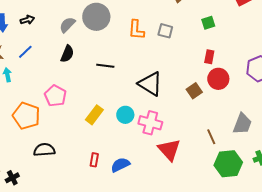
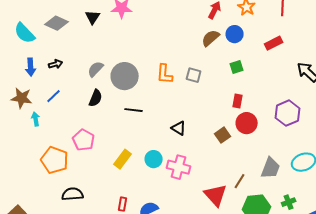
gray circle: (96, 17) -> (125, 76), moved
black triangle: (150, 84) -> (179, 128), size x0.6
brown line: (211, 137) -> (240, 181), turned 56
red triangle: (169, 150) -> (216, 195), moved

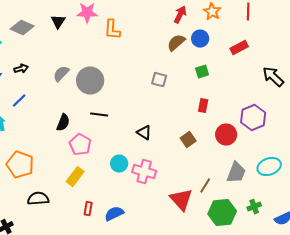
orange L-shape: (165, 74) -> (112, 30), moved
black semicircle: (96, 98) -> (63, 123), moved
red circle: (247, 123) -> (226, 135), moved
pink pentagon: (84, 140) -> (80, 145), moved
yellow rectangle: (123, 159) -> (75, 177), moved

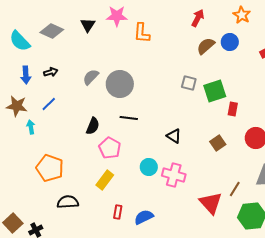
red arrow: (180, 15) -> (198, 18), moved
green square: (202, 72) -> (215, 91), moved, size x1.6

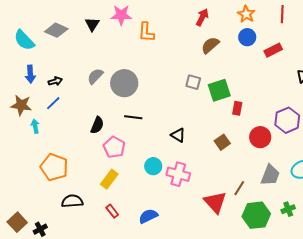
blue circle: (230, 42) -> (247, 37), moved
black arrow: (51, 72) -> (55, 81), moved
red rectangle: (118, 212) -> (112, 211), moved, turned -48

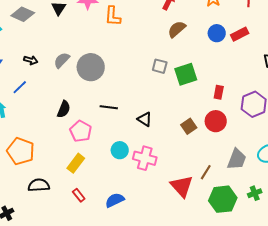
blue circle: (247, 37) -> (217, 33), moved
black arrow: (55, 81) -> (31, 60), moved, turned 32
red rectangle: (237, 108) -> (219, 92), moved
black line: (133, 117) -> (109, 107), moved
red circle: (260, 137) -> (216, 121), moved

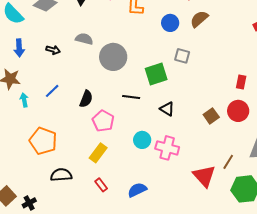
blue circle: (217, 33) -> (170, 23), moved
gray semicircle: (62, 60) -> (84, 39), moved, turned 60
green square: (186, 74) -> (156, 74), moved
blue line: (20, 87) -> (52, 91), moved

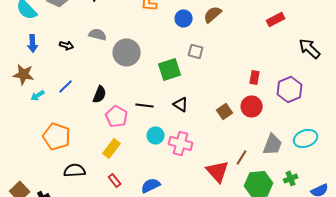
black line: (131, 97) -> (145, 105), moved
cyan arrow: (24, 100) -> (38, 95), turned -112

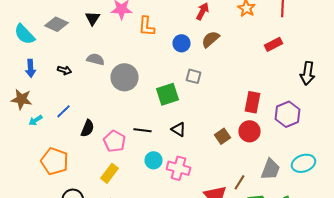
black arrow: (310, 48) -> (308, 73), turned -125
red rectangle: (255, 77) -> (252, 102), size x1.5
black semicircle: (100, 94) -> (88, 128), moved

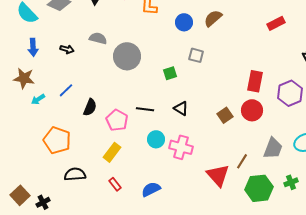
green square: (168, 94) -> (170, 73), size x0.6

